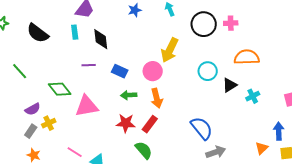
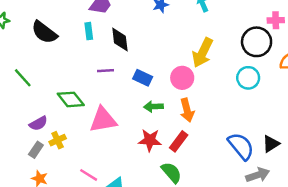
black circle: (204, 24) -> (257, 42), moved
black triangle: (230, 85) -> (271, 144), moved

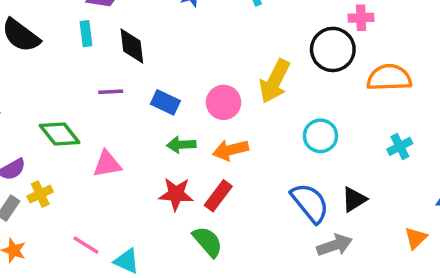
yellow arrow: (203, 53) -> (275, 81), moved
cyan circle: (248, 78) -> (320, 136), moved
orange arrow: (187, 110) -> (231, 150), turned 90
pink triangle: (103, 120) -> (107, 164), size x0.7

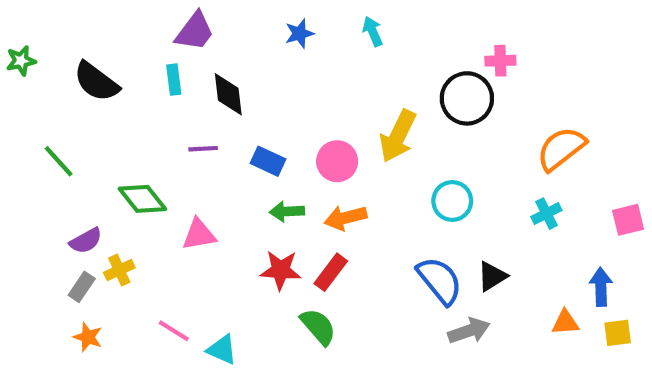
orange semicircle: (389, 78) -> (561, 149), moved, turned -36
orange triangle: (416, 238) -> (565, 322), turned 40

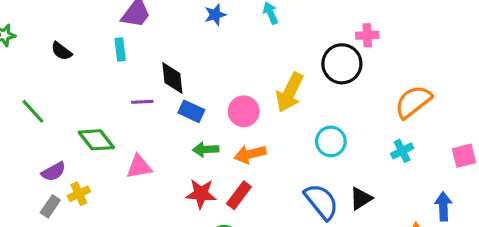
black semicircle: (96, 82) -> (61, 51), size x0.6
black diamond: (228, 94) -> (172, 78), moved

